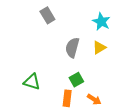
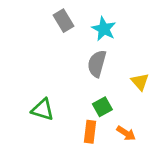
cyan star: (101, 22) -> (104, 29), moved
yellow triangle: (99, 48) -> (140, 82), moved, turned -40

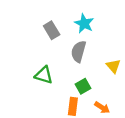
gray rectangle: (64, 21) -> (52, 30), moved
green triangle: (43, 110) -> (44, 75), moved

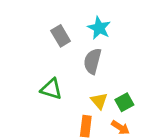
yellow triangle: (113, 66) -> (99, 101), moved
green square: (83, 86) -> (124, 102), moved

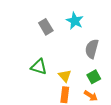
gray semicircle: (92, 61) -> (92, 49), moved
yellow triangle: (99, 101) -> (65, 76), moved

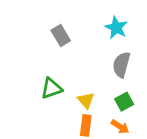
cyan star: (75, 21) -> (116, 28), moved
green triangle: (39, 67) -> (51, 88), turned -36

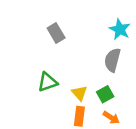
cyan star: (116, 28) -> (120, 29), moved
green square: (124, 102) -> (105, 94), moved

